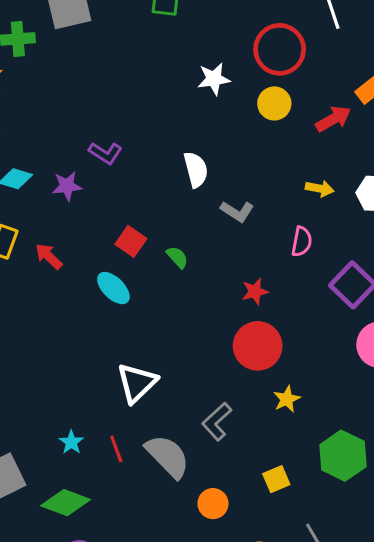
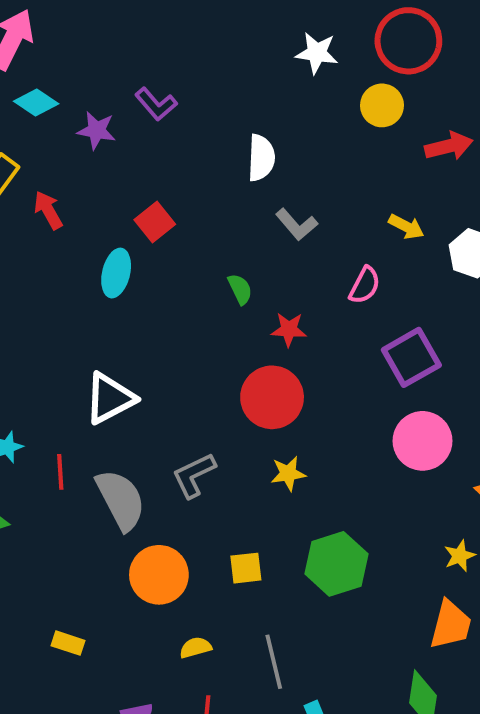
green semicircle: (177, 257) -> (240, 289), moved
cyan ellipse: (113, 288) -> (116, 273), turned 42
orange circle: (213, 504) -> (159, 575), size x1.5

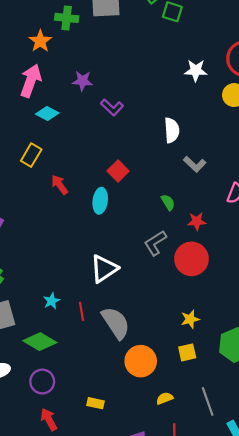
purple star: (97, 130) -> (82, 81), moved
red arrow: (48, 210) -> (60, 185), moved
yellow star: (288, 473) -> (190, 319), moved
gray L-shape: (194, 475) -> (155, 243), moved

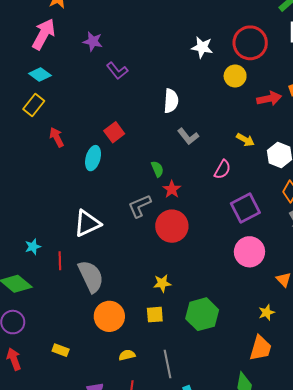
cyan diamond: (47, 113) -> (40, 75), moved
red star: (197, 221) -> (172, 189), moved, turned 30

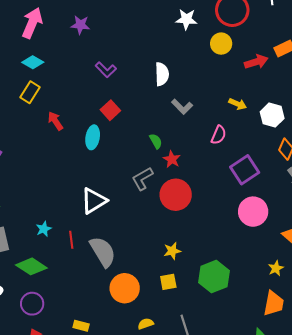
purple L-shape: (117, 71) -> (106, 70), moved

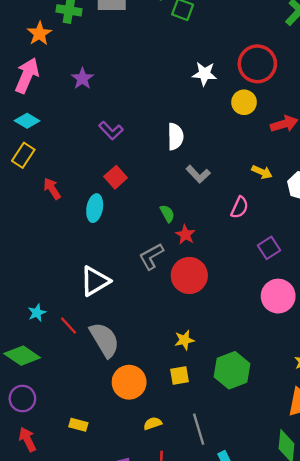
purple star: (80, 25) -> (82, 79), turned 30
purple square: (245, 170) -> (269, 248), size x0.7
red line: (71, 240) -> (68, 326), turned -36

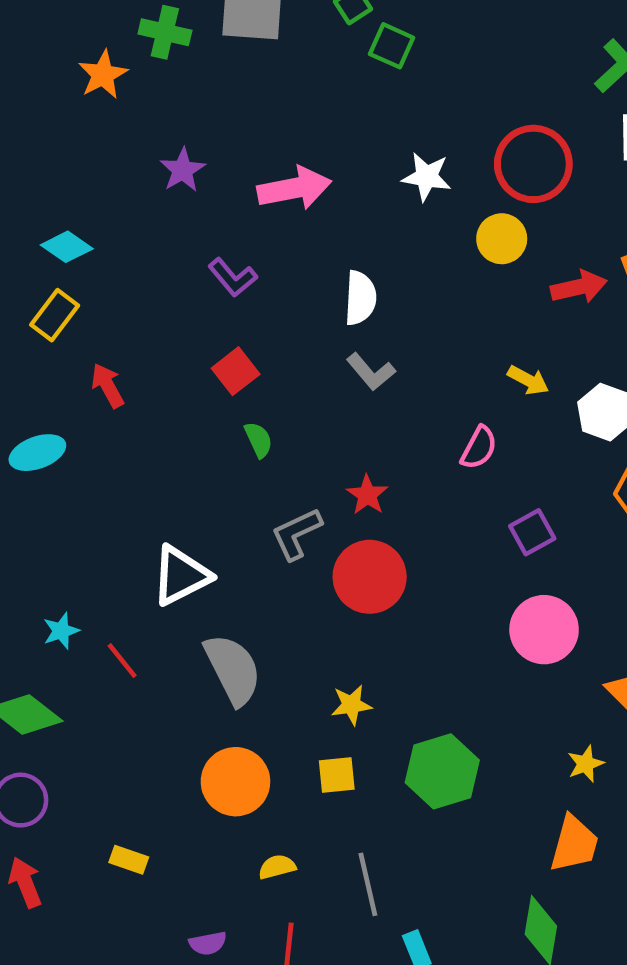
pink arrow: (27, 76) -> (294, 188), moved, turned 52
gray L-shape: (198, 174) -> (371, 372), moved
cyan ellipse: (95, 208) -> (37, 453), moved, turned 56
green semicircle: (167, 214) -> (259, 440), moved
gray semicircle: (104, 340) -> (233, 669), moved

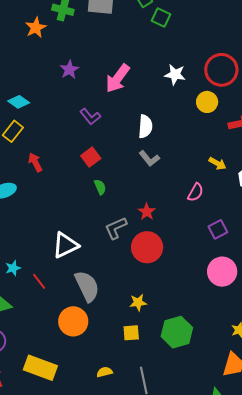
pink arrow: (294, 188) -> (118, 78), turned 136
orange circle: (235, 782) -> (73, 321), moved
yellow rectangle: (129, 860) -> (40, 368), size x2.0

